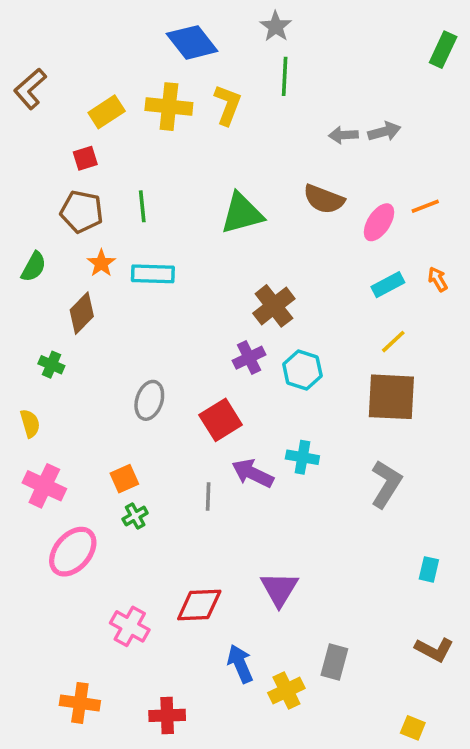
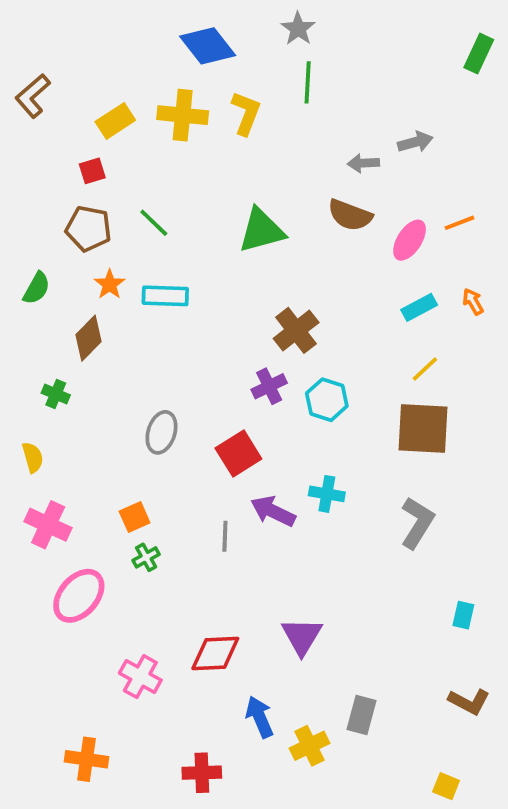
gray arrow: (343, 135) -> (363, 163), moved
green line: (142, 206) -> (154, 223), turned -40
red cross: (167, 715) -> (202, 773), moved

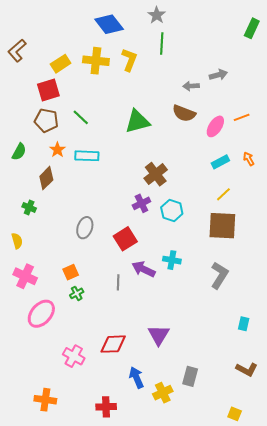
red square: (92, 171) -> (48, 90), size x1.6

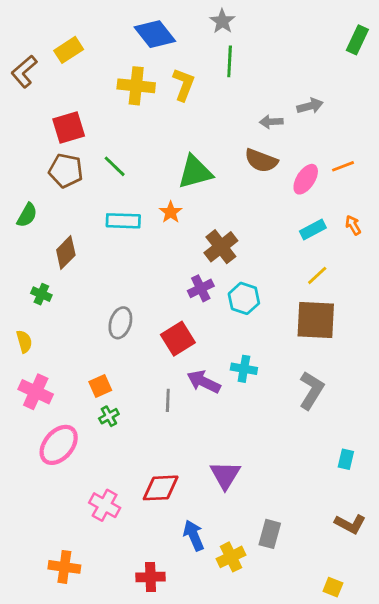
yellow rectangle: (61, 64) -> (69, 50), moved
orange star: (57, 150) -> (171, 212), moved

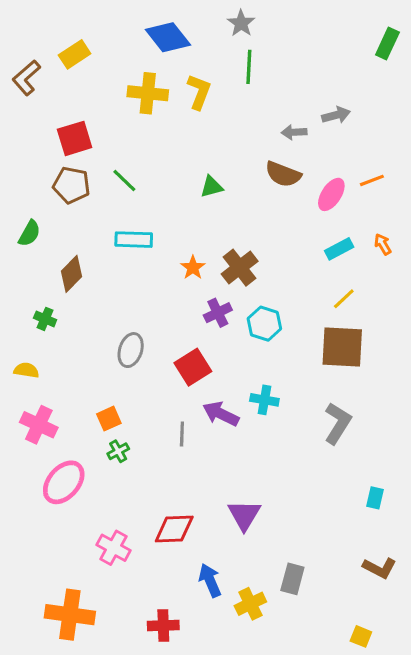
green triangle: (195, 172) -> (212, 187), size x0.6
orange star: (171, 212) -> (193, 268), moved
yellow semicircle: (24, 341) -> (26, 370), turned -65
orange cross: (64, 567) -> (70, 615), size x1.4

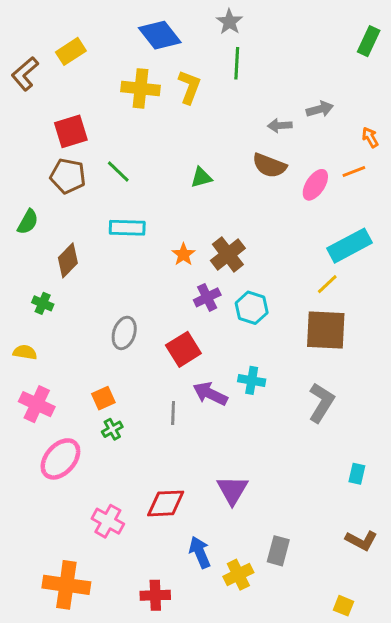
orange arrow: (383, 244) -> (370, 137), moved
cyan rectangle: (339, 249) -> (349, 246), moved, size x1.6

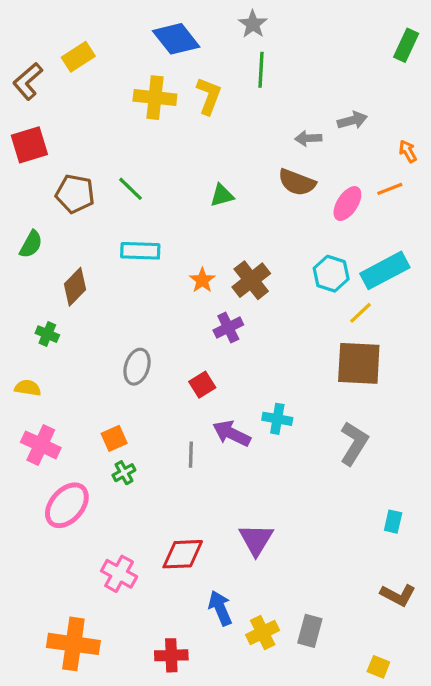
red square: (71, 131) -> (29, 145), moved
cyan hexagon: (252, 308) -> (331, 274), moved
red square: (183, 349) -> (202, 385), size x0.7
gray rectangle: (278, 551) -> (310, 631), moved

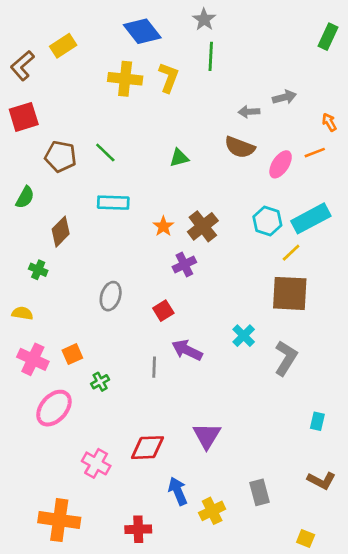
cyan cross: (277, 419) -> (244, 336), moved, turned 35
orange square: (114, 438) -> (72, 354), moved
gray rectangle: (310, 631) -> (259, 492), moved, turned -30

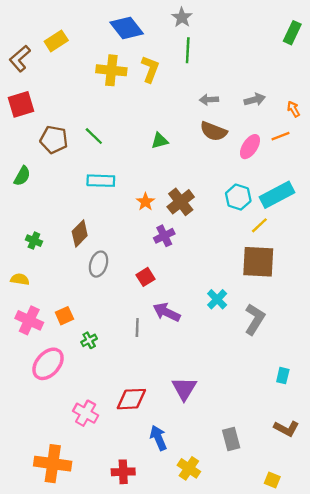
gray arrow: (284, 97) -> (255, 100), moved
gray arrow: (249, 112) -> (209, 100), moved
brown diamond: (61, 232) -> (80, 233), moved
yellow cross: (212, 511) -> (189, 468), moved, turned -30

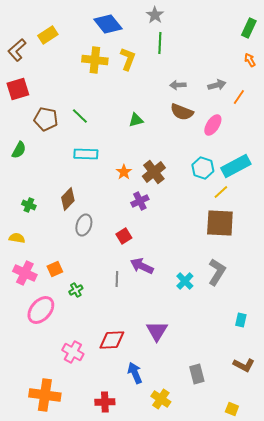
orange arrow: (293, 109) -> (250, 60), moved
orange line: (280, 136) -> (239, 97), moved, turned -35
cyan cross: (217, 299) -> (185, 281), moved

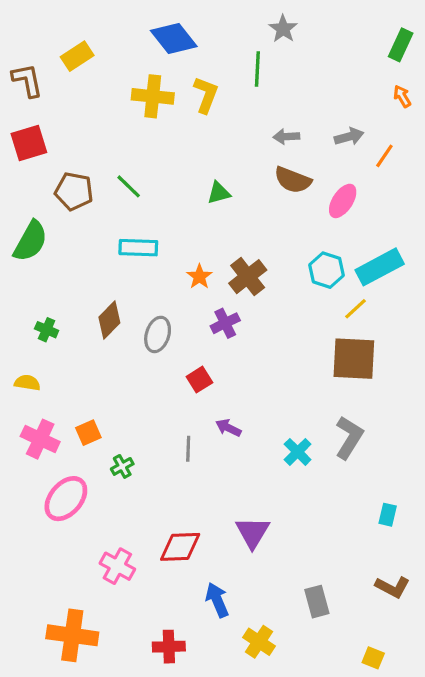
gray star: (155, 15) -> (283, 29), moved
brown L-shape: (17, 50) -> (27, 80), turned 120
green semicircle: (19, 150) -> (31, 241), size x1.5
gray ellipse: (84, 225) -> (158, 334), moved
purple arrow: (142, 266) -> (228, 428), size x0.7

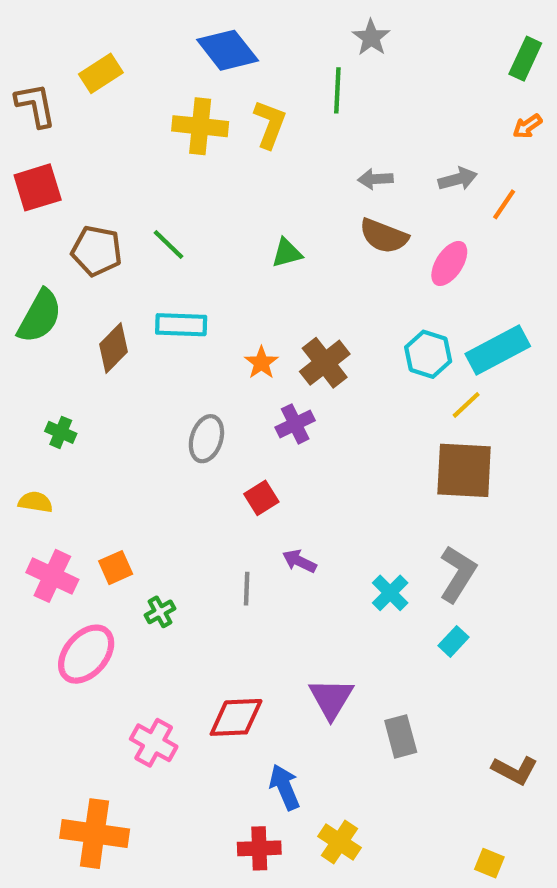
orange arrow: (402, 96) -> (527, 126), turned -95
brown diamond: (109, 320) -> (114, 348), moved
cyan rectangle: (388, 515) -> (453, 641), moved, turned 30
gray rectangle: (317, 602) -> (401, 736), moved
red cross: (169, 647) -> (259, 848), moved

